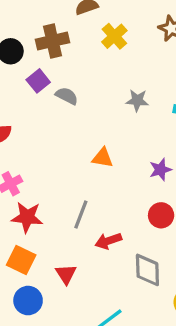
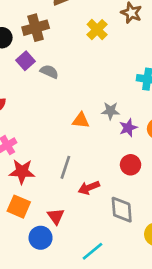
yellow cross: (114, 36) -> (97, 30), moved
gray star: (137, 100) -> (110, 111), moved
blue circle: (28, 301) -> (41, 238), moved

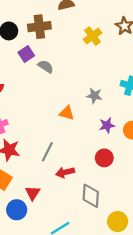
gray star: (110, 111) -> (94, 96), moved

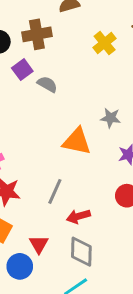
orange triangle: (67, 113) -> (77, 141), size x1.5
gray diamond: (91, 196) -> (81, 252), moved

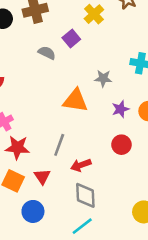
purple square: (22, 70) -> (71, 38), moved
red triangle: (39, 244) -> (42, 177), moved

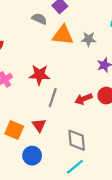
orange triangle: (75, 101) -> (63, 35), moved
red star: (17, 148) -> (39, 75), moved
red arrow: (81, 165) -> (84, 99), moved

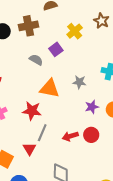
orange triangle: (63, 35) -> (49, 89), moved
red triangle: (39, 125) -> (29, 149), moved

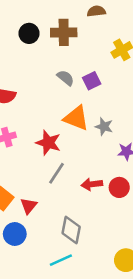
purple square: (56, 49) -> (92, 81), moved
gray star: (79, 82) -> (104, 127), moved
red triangle: (29, 149) -> (29, 206), moved

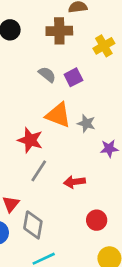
brown cross: (64, 32) -> (59, 31), moved
red circle: (119, 187) -> (97, 220), moved
gray diamond: (71, 230) -> (33, 225), moved

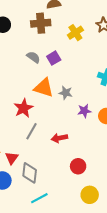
red star: (30, 140) -> (23, 108), turned 30

